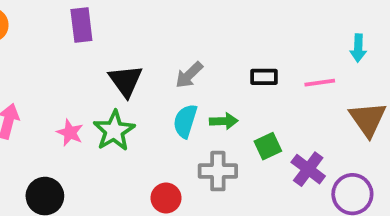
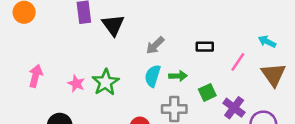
cyan arrow: (358, 48) -> (267, 42), moved, turned 114
black triangle: (126, 81) -> (113, 25), moved
pink line: (320, 83) -> (238, 62), moved, turned -48

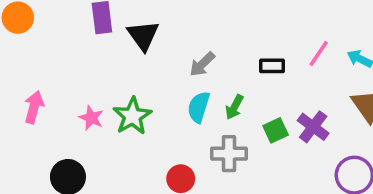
pink line: (238, 62) -> (319, 53), moved
green arrow: (178, 76) -> (234, 107), turned 120
purple cross: (234, 108) -> (313, 127), moved

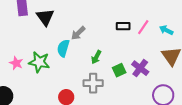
black rectangle: (272, 66) -> (123, 26), moved
cyan semicircle: (199, 107) -> (63, 48), moved
green star: (132, 116) -> (39, 62), turned -30

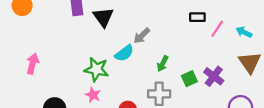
black rectangle: (123, 26) -> (197, 17), moved
cyan semicircle: (63, 48) -> (124, 53), turned -144
pink star: (16, 63) -> (93, 95), moved

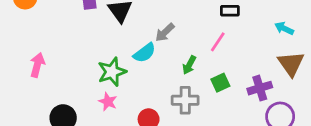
pink line: (217, 29) -> (218, 42), moved
green star: (96, 69) -> (112, 72), turned -30
purple cross: (214, 76) -> (260, 88), moved, turned 36

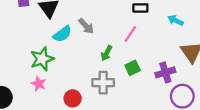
cyan arrow: (284, 28) -> (176, 20), moved
gray arrow: (165, 32) -> (86, 26), turned -90
cyan semicircle: (144, 53) -> (62, 34), moved

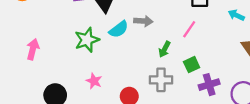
gray arrow: (86, 26) -> (143, 21), turned -42
green star: (42, 59) -> (87, 40), moved
purple cross: (165, 72) -> (209, 85), moved

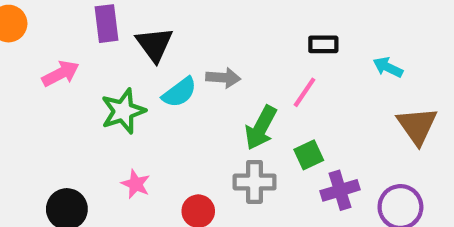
pink arrow: (33, 49) -> (61, 74), moved, turned 48
green arrow: (165, 49) -> (261, 128), size x1.5

